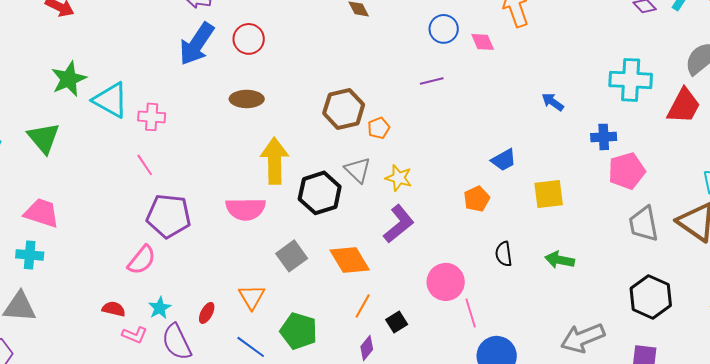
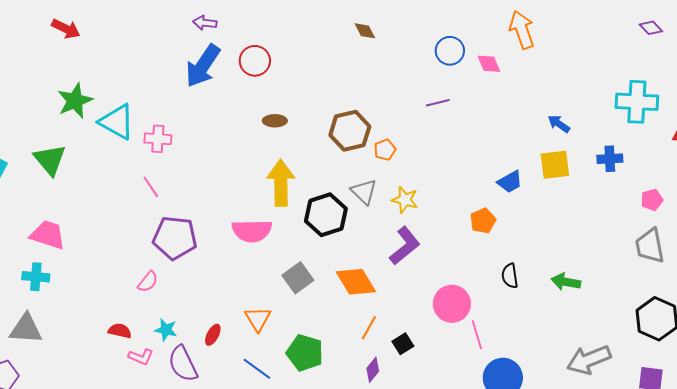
brown ellipse: (247, 99) -> (275, 121), moved, size x0.7
pink pentagon: (627, 171) -> (652, 200), moved, size x0.6
yellow square: (549, 194) -> (555, 165), moved
pink semicircle: (142, 260) -> (148, 282), size x0.7
cyan star: (160, 308) -> (166, 330), turned -30

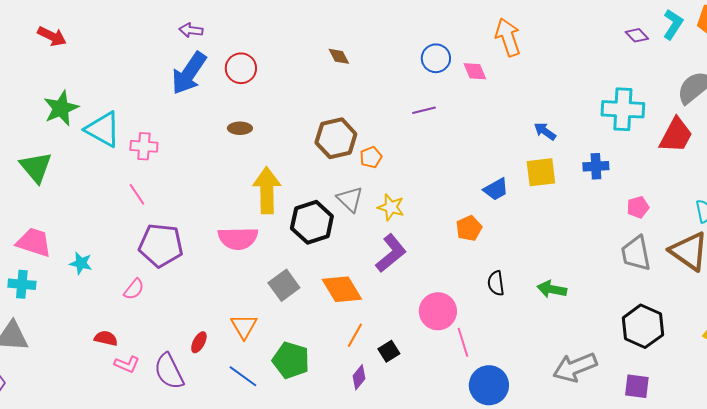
brown diamond: (365, 31) -> (339, 56), moved
brown ellipse: (275, 121) -> (240, 128), moved
cyan star: (166, 330) -> (81, 263), moved

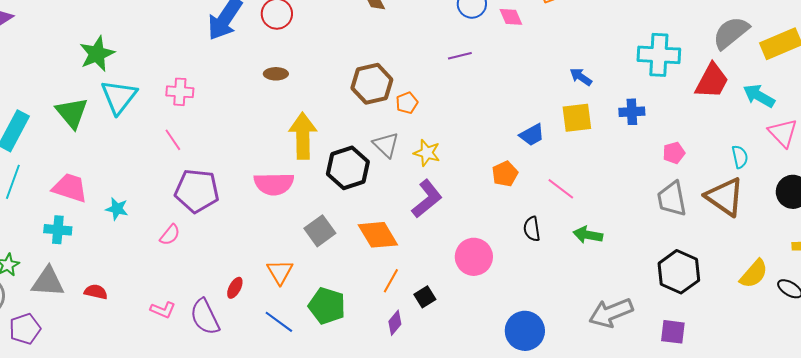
cyan triangle: (103, 129) -> (119, 97), moved, turned 39
red semicircle: (106, 338) -> (96, 292), moved
pink line: (463, 342) -> (561, 189), moved, turned -36

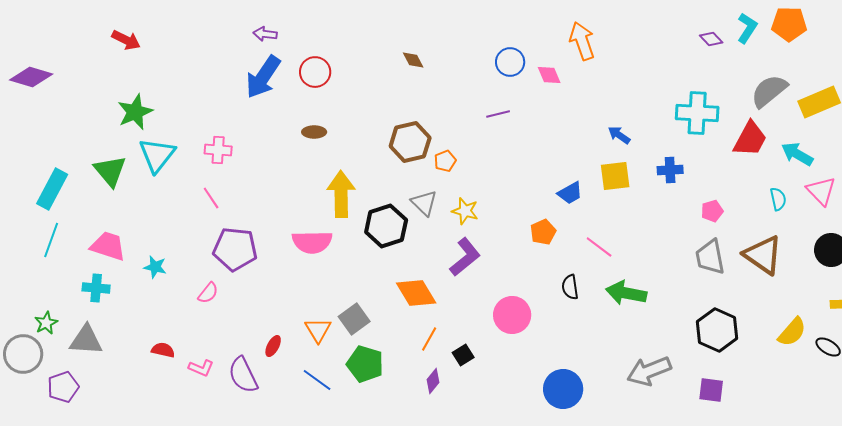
cyan semicircle: (740, 157) -> (778, 199), moved
gray square: (320, 231) -> (354, 319), moved
green arrow: (588, 235) -> (626, 293), size x1.4
red semicircle: (96, 292) -> (163, 350), moved

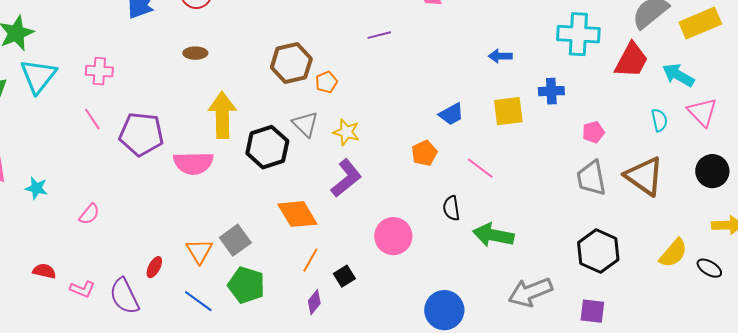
blue arrow: (619, 135) -> (500, 56), turned -35
yellow square: (615, 176) -> (508, 111), moved
purple pentagon: (235, 249) -> (141, 134), moved
green arrow: (626, 293) -> (493, 235), moved

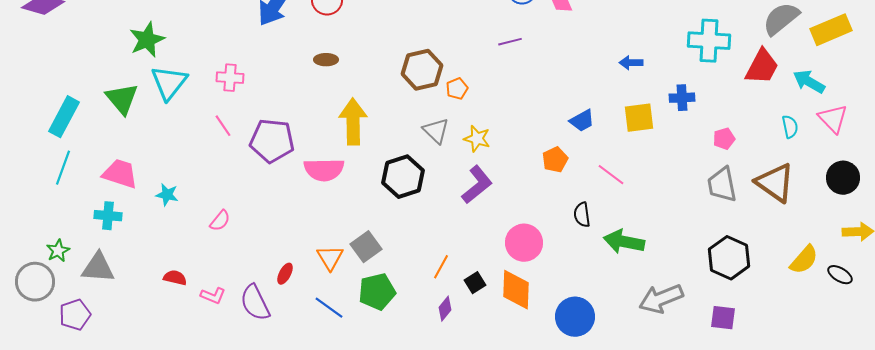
black hexagon: (267, 147) -> (403, 177), moved
orange diamond: (297, 214) -> (516, 290), moved, turned 33
green pentagon: (246, 285) -> (377, 292), turned -30

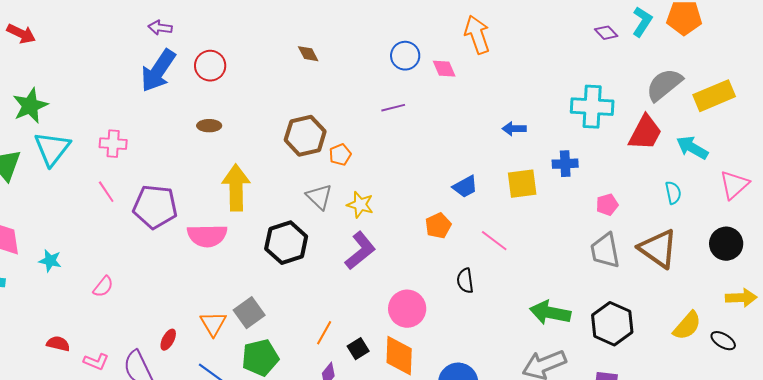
pink triangle: (833, 119) -> (734, 185), moved, turned 32
green arrow: (624, 242) -> (550, 313), moved

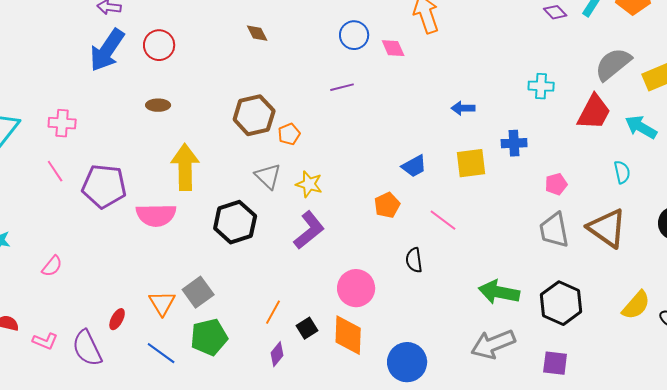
cyan cross: (592, 107) -> (541, 86), size x0.6

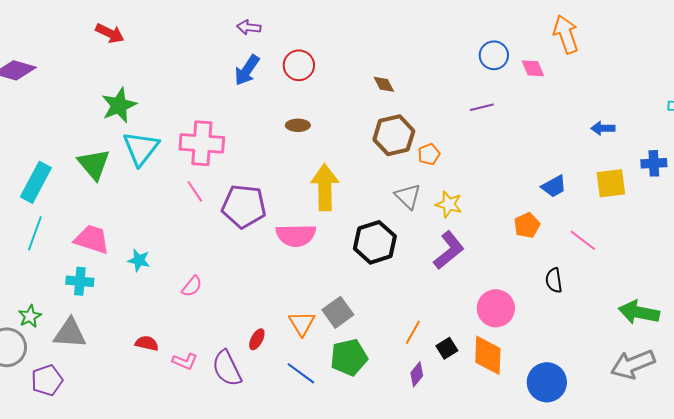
brown diamond: (257, 33) -> (384, 84), moved
blue arrow: (107, 50) -> (247, 70), size x0.7
pink cross: (62, 123) -> (202, 143), size x1.6

